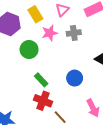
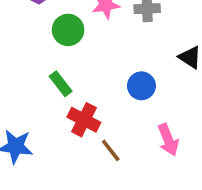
green rectangle: (41, 80) -> (61, 84), moved

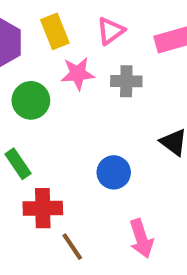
red cross: (84, 120) -> (43, 208), turned -32

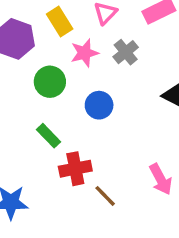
gray cross: (126, 81) -> (126, 52), turned -30
blue circle: (114, 172) -> (99, 105), moved

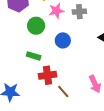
gray cross: (126, 52) -> (79, 12), turned 32
green rectangle: (48, 136) -> (34, 56), turned -32

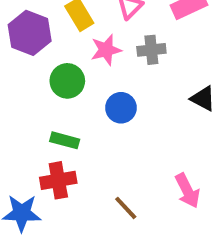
red cross: (47, 75) -> (58, 180), moved

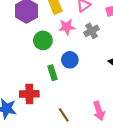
gray cross: (151, 50) -> (92, 31), turned -32
green rectangle: (65, 140) -> (53, 73), moved, turned 48

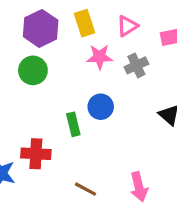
green circle: (43, 40) -> (33, 70), moved
brown line: (64, 115) -> (85, 189), turned -32

